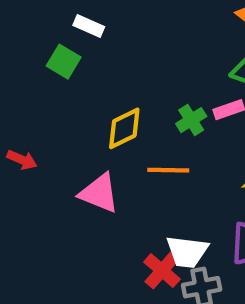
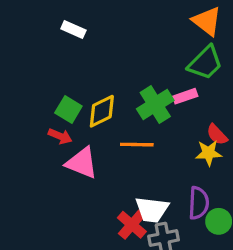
green square: (64, 62) -> (68, 110), moved
green cross: (191, 120) -> (155, 105), size x1.5
red arrow: (22, 160) -> (60, 136), moved

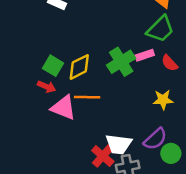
red semicircle: (217, 135) -> (170, 63), moved
orange line: (137, 145) -> (87, 97), moved
purple semicircle: (199, 203) -> (155, 139), turned 45

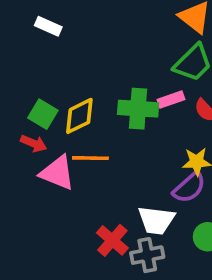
green cross: (121, 62) -> (138, 109), turned 36
purple semicircle: (155, 139) -> (189, 187), moved
white trapezoid: (119, 144) -> (156, 220), moved

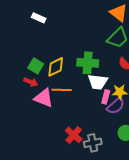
pink rectangle: (171, 99) -> (106, 97), moved, turned -56
white trapezoid: (156, 220) -> (98, 82), moved

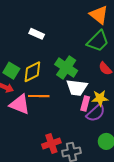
white rectangle: (39, 18) -> (37, 34), moved
green cross: (88, 63) -> (66, 68), turned 30
red cross: (74, 135) -> (51, 144), turned 30

